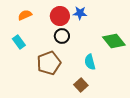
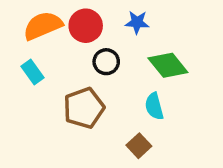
orange semicircle: (25, 15) -> (43, 26), size x1.6
red circle: (60, 16) -> (86, 26), moved
green diamond: (114, 41) -> (168, 65), moved

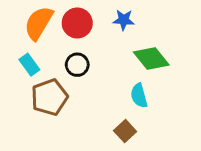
orange semicircle: (43, 26) -> (39, 23), turned -36
black circle: (106, 62) -> (77, 65), moved
brown pentagon: (84, 108) -> (49, 97), moved

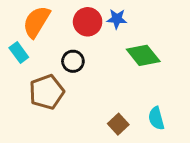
red circle: (77, 23) -> (88, 22), moved
cyan rectangle: (29, 65) -> (19, 52), moved
cyan semicircle: (139, 96) -> (156, 118), moved

